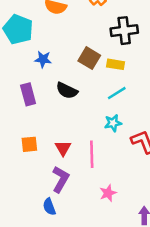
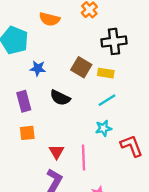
orange square: (29, 144) -> (27, 133), moved

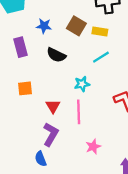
blue star: (38, 68) -> (44, 26), moved
purple rectangle: (24, 101) -> (21, 47), moved
cyan star: (103, 128) -> (82, 84), moved

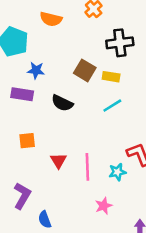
blue star: (44, 26) -> (36, 70), moved
purple rectangle: (21, 47) -> (22, 94), turned -66
cyan star: (82, 84) -> (117, 172), moved
purple L-shape: (51, 134) -> (22, 196), moved

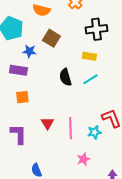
brown square: (85, 70) -> (51, 38), moved
black semicircle: (62, 103) -> (65, 77), moved, turned 48
orange square: (27, 141) -> (22, 97), moved
purple L-shape: (22, 196) -> (18, 134), moved, turned -30

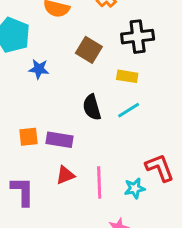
brown square: (51, 38) -> (89, 50), moved
purple rectangle: (18, 70) -> (59, 140), moved
red triangle: (47, 123) -> (65, 175), turned 40

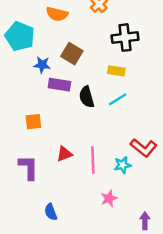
brown square: (89, 50) -> (72, 54), moved
purple rectangle: (59, 140) -> (59, 85), moved
red L-shape: (160, 168) -> (144, 148), turned 150

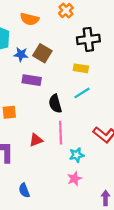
blue star: (42, 65) -> (21, 54), moved
black semicircle: (87, 97) -> (55, 104), moved
pink line: (93, 160) -> (61, 133), moved
cyan star: (123, 165) -> (77, 155), moved

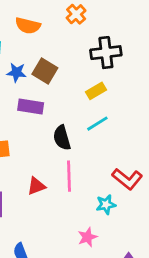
yellow rectangle: (81, 68) -> (96, 91), turned -40
cyan star: (77, 155) -> (106, 204), moved

